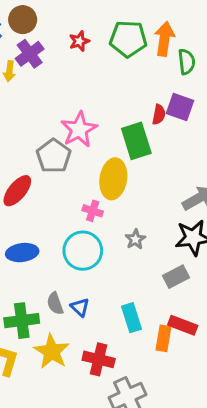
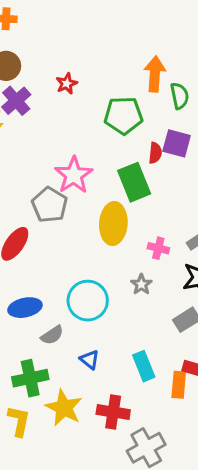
green pentagon: (128, 39) -> (123, 115), moved
pink cross: (93, 211) -> (158, 248), moved
gray semicircle: (55, 303) -> (52, 335), moved, turned -100

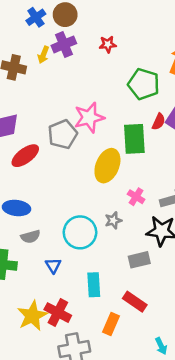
cyan circle: (88, 301) -> (80, 232), moved
orange rectangle: (179, 385) -> (111, 324), moved
yellow star: (64, 408) -> (32, 316), moved

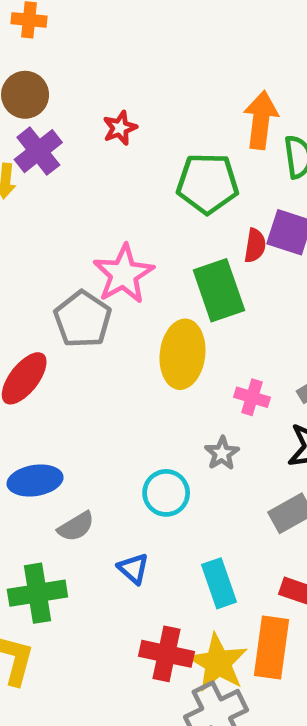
cyan circle: (80, 232) -> (166, 493), size x0.7
yellow star: (32, 316) -> (218, 663), moved
orange rectangle: (111, 324) -> (272, 647), size x1.4

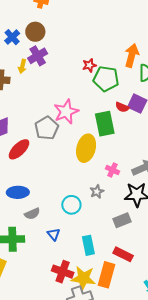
red star: (120, 128) -> (89, 65), moved
red semicircle: (255, 246) -> (122, 107), turned 96
yellow star: (218, 663) -> (83, 278), turned -30

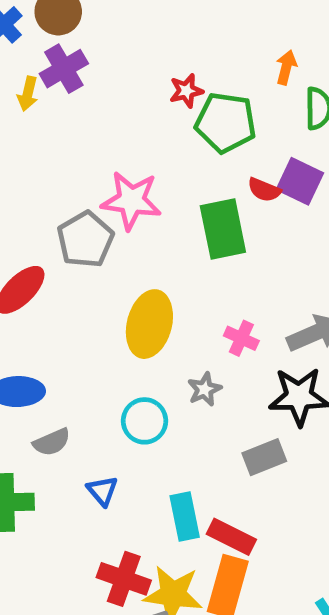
orange arrow: (132, 55) -> (286, 67), size x0.6
pink star: (66, 112) -> (131, 201), turned 30
yellow ellipse: (86, 148) -> (149, 324), moved
red rectangle: (123, 254) -> (231, 537), moved

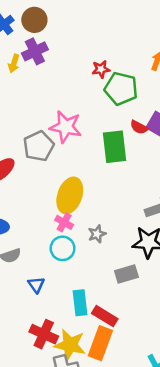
pink cross: (241, 338) -> (64, 222), moved

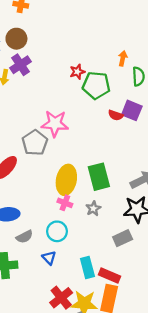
green rectangle: (115, 147) -> (99, 177), moved
cyan circle: (63, 248) -> (57, 231), moved
red cross: (44, 334) -> (61, 298), turned 35

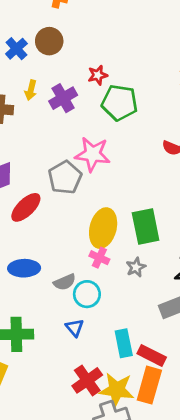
purple cross: (20, 65) -> (63, 98), moved
red star: (77, 72) -> (98, 75), moved
green pentagon: (96, 85) -> (120, 103), moved
gray semicircle: (24, 237) -> (65, 282), moved

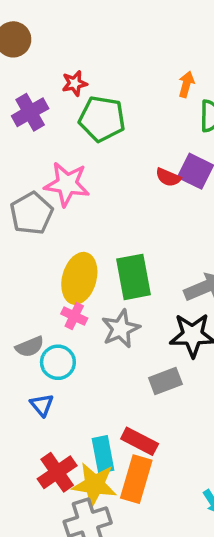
gray star: (136, 267) -> (121, 329), size x1.5
cyan rectangle: (124, 343) -> (103, 454), moved

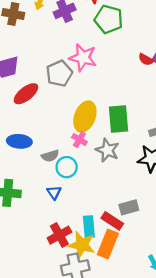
gray star: (121, 329) -> (107, 150), turned -30
gray rectangle: (165, 381) -> (129, 207), moved

